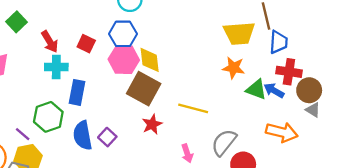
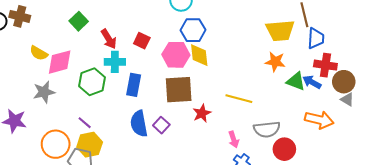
blue hexagon: (123, 34) -> (193, 30), moved
brown square: (144, 89) -> (179, 90), moved, turned -32
green hexagon: (48, 117) -> (92, 82), moved
gray semicircle: (224, 142) -> (267, 129), turned -135

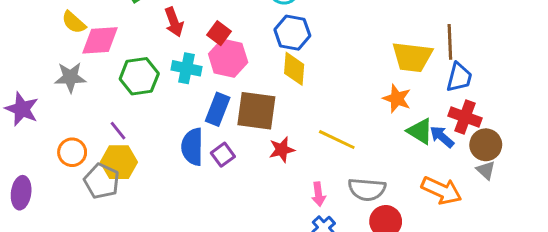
pink hexagon: (176, 55) -> (228, 58), moved
cyan cross: (115, 62) -> (187, 68), moved
blue rectangle: (134, 85) -> (218, 109), moved
orange circle: (56, 144) -> (72, 152), size x0.7

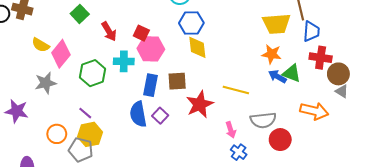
pink diamond: (100, 40) -> (61, 54), turned -36
brown square: (256, 111) -> (177, 81), size x0.7
blue arrow: (442, 137) -> (277, 77), moved
red star: (282, 150) -> (200, 104), size x1.5

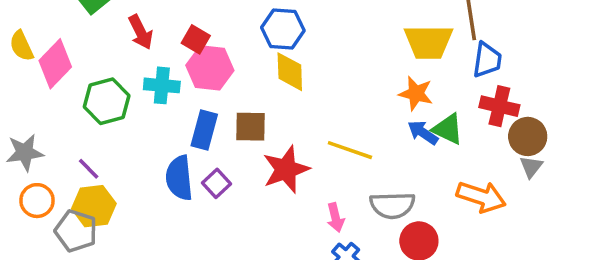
yellow semicircle: (41, 45) -> (22, 46), turned 30
gray star: (46, 83) -> (25, 152), moved
gray triangle: (342, 91) -> (531, 167), turned 32

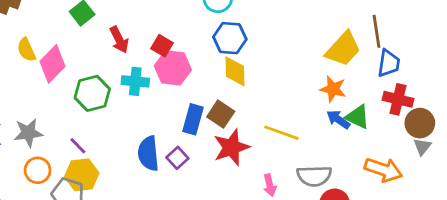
yellow trapezoid: (428, 42) -> (343, 49), turned -48
brown square: (251, 127) -> (221, 114), moved, turned 32
blue rectangle: (204, 130) -> (193, 119), moved

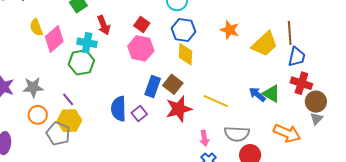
red square: (162, 46) -> (142, 24), moved
cyan cross: (135, 81) -> (87, 43), moved
orange star: (333, 89) -> (230, 30), moved

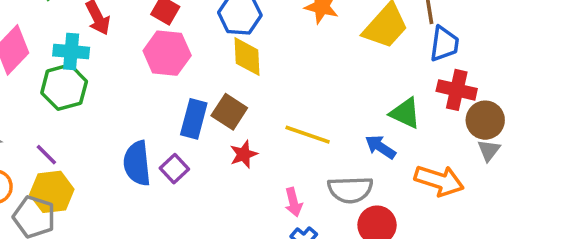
blue arrow: (257, 95) -> (380, 147), moved
red star: (179, 109) -> (244, 154), size x0.6

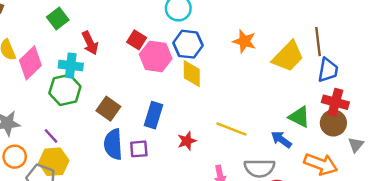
pink hexagon: (167, 53) -> (156, 56), moved
brown square: (229, 112) -> (108, 109), moved
brown circle: (485, 120) -> (333, 123), moved
purple square: (174, 169) -> (139, 149), turned 36

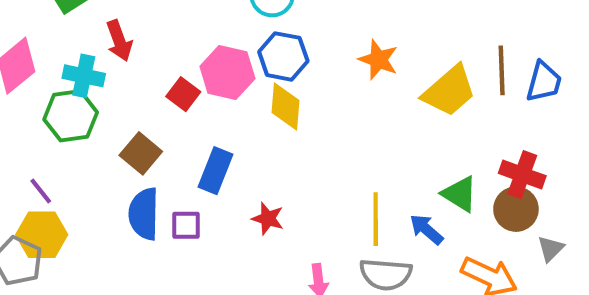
red square: (137, 40) -> (183, 94), moved
blue trapezoid: (328, 70) -> (544, 82), moved
yellow line: (231, 129) -> (376, 219), moved, turned 64
red star: (187, 141) -> (268, 219), turned 30

